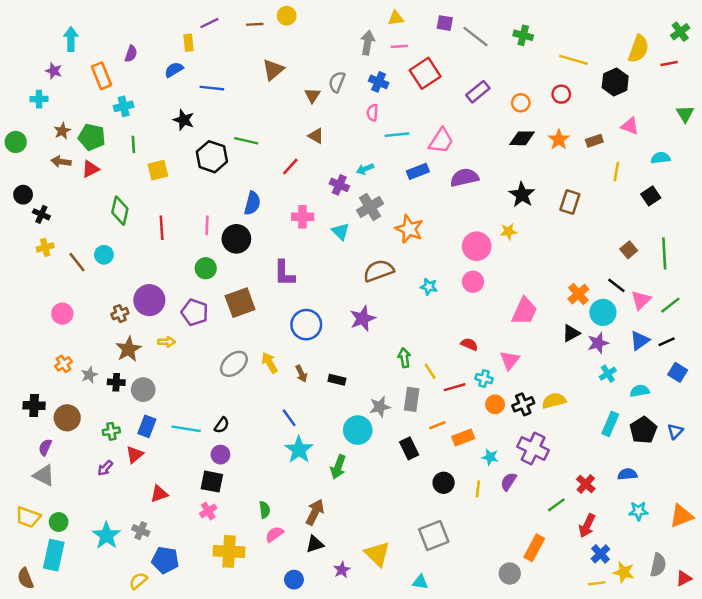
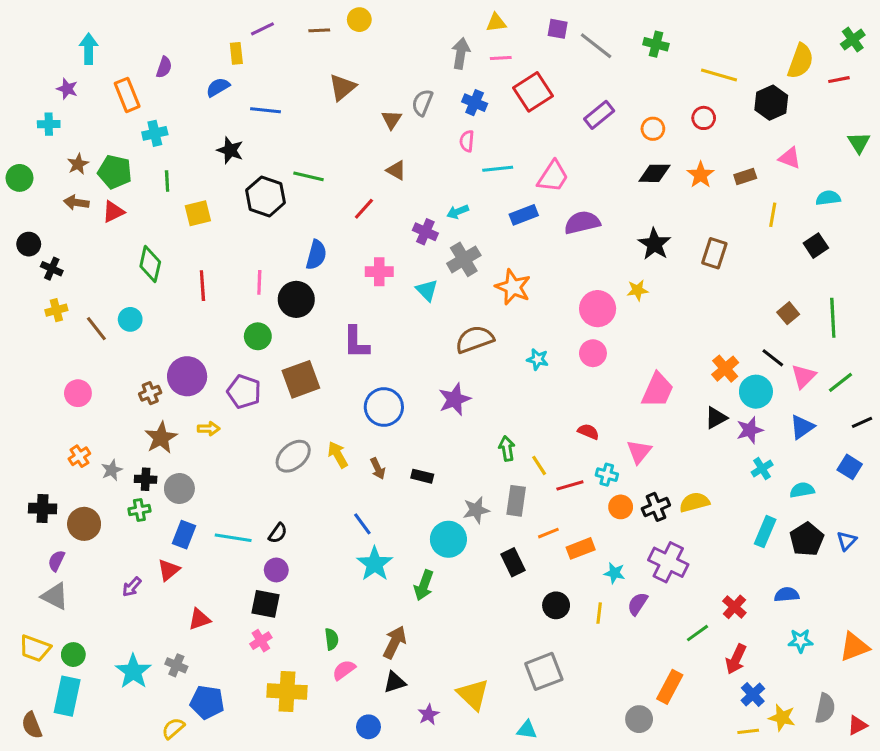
black line: (667, 342) -> (862, 422), moved
green cross: (111, 431) -> (139, 510), moved

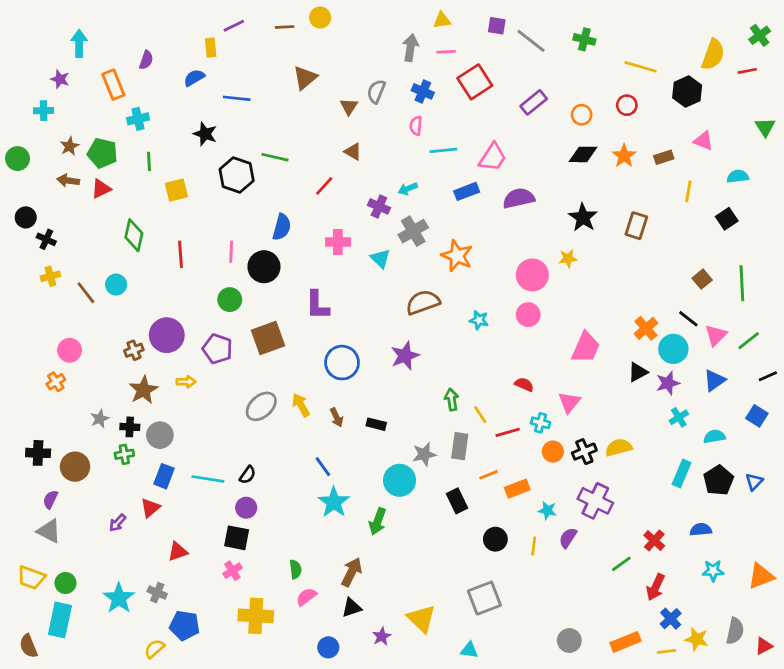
orange cross: (79, 456) -> (56, 382), moved
orange rectangle: (670, 687) -> (625, 642), moved, turned 40

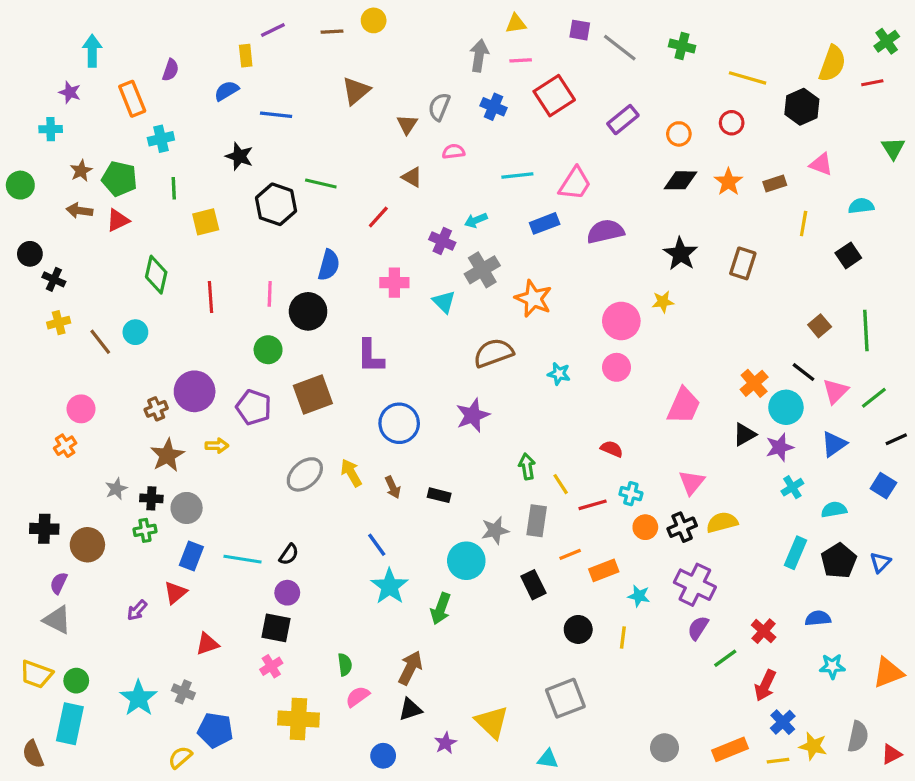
pink semicircle: (416, 126) -> (453, 152), moved, turned 78
pink triangle: (569, 402) -> (692, 482), moved
purple semicircle: (568, 538) -> (698, 628), moved

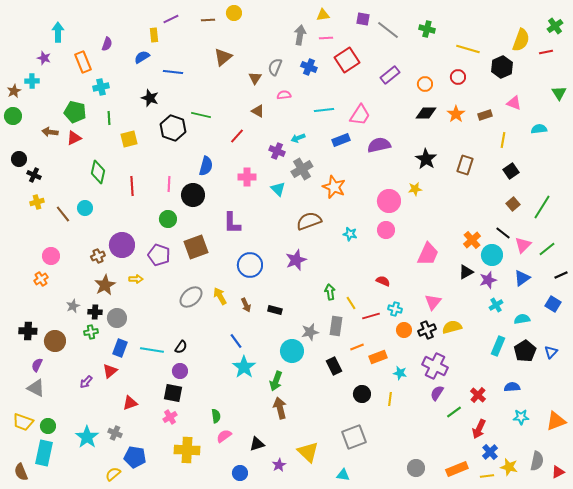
brown star: (81, 171) -> (14, 91), moved
black square: (848, 255) -> (511, 171), moved
green line: (866, 331) -> (542, 207), turned 35
brown arrow: (410, 668) -> (280, 408), moved, turned -40

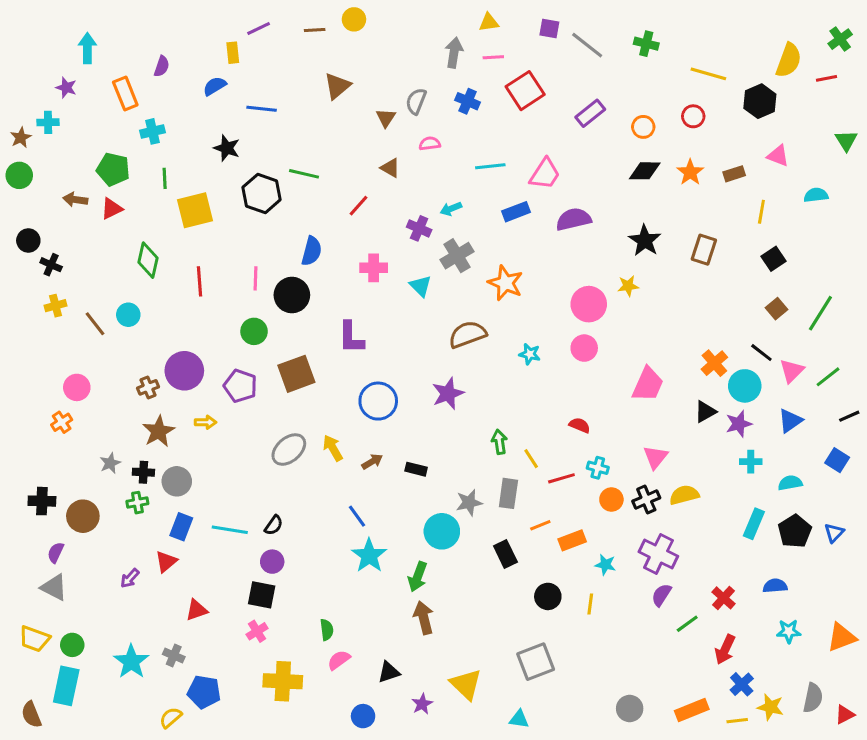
yellow square: (129, 139) -> (195, 210), size x1.4
brown arrow: (246, 305) -> (372, 462), turned -96
cyan cross: (496, 305) -> (751, 462), turned 32

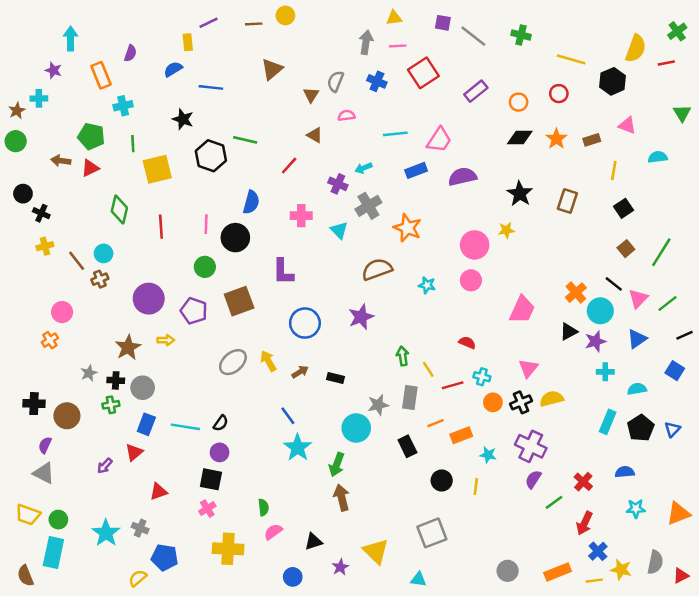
brown cross: (148, 387) -> (100, 279), moved

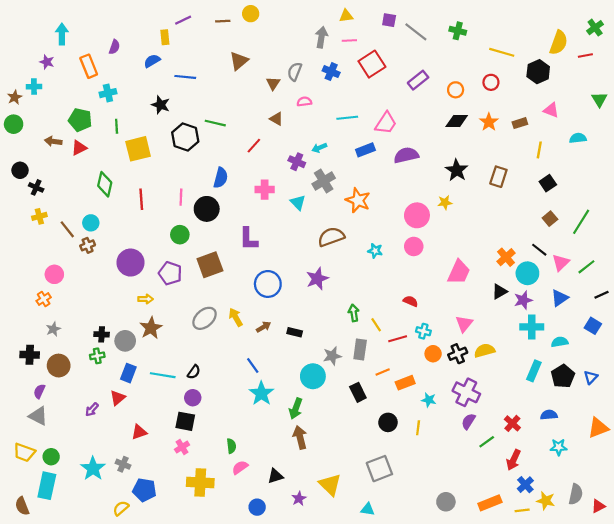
brown star: (128, 347) -> (151, 328), moved
cyan cross: (605, 372) -> (532, 327), size x1.5
gray star: (89, 373) -> (53, 329), moved
orange triangle: (678, 513) -> (598, 428), moved

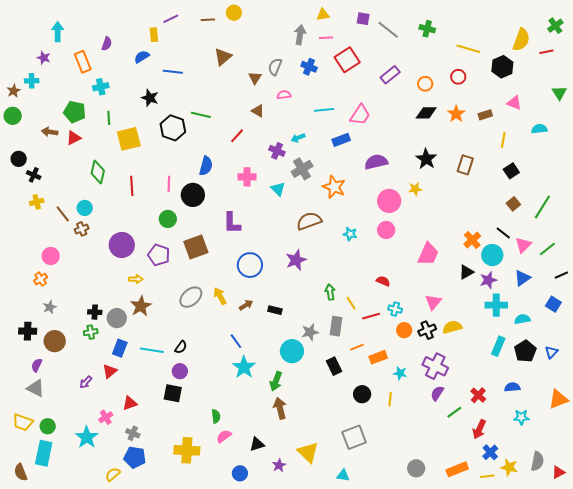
purple semicircle: (406, 155) -> (376, 162), moved
pink cross: (182, 447) -> (106, 417), moved
gray cross: (123, 464) -> (133, 433), moved

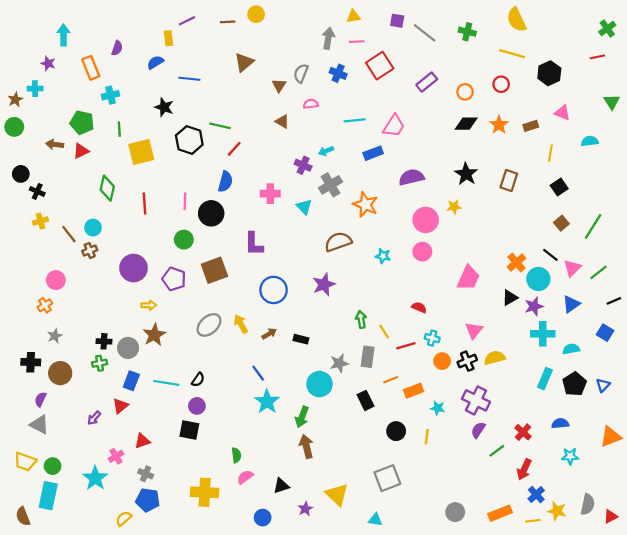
yellow semicircle: (521, 40) -> (516, 20), moved, turned 135
red line: (237, 136) -> (234, 149), moved

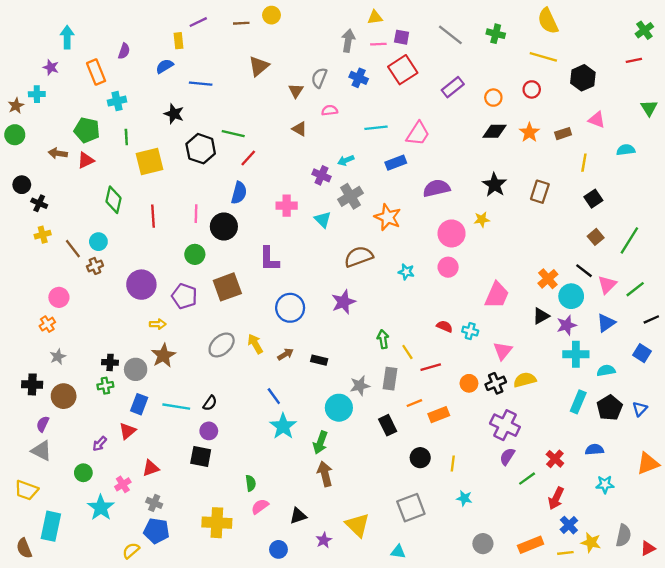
purple square: (397, 21) -> (402, 37), moved
cyan cross: (432, 338) -> (470, 331), moved
cyan star: (438, 408) -> (464, 498), moved
green circle: (53, 466) -> (83, 473), moved

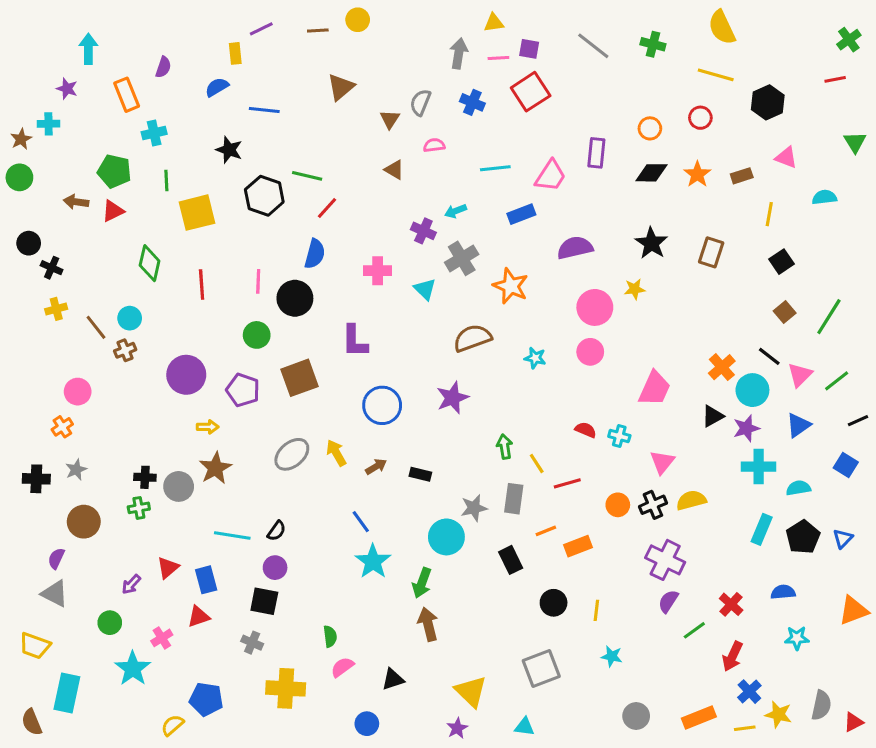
purple rectangle: (453, 87) -> (596, 153), moved, turned -45
black cross: (32, 384) -> (36, 479), moved
blue rectangle: (139, 404) -> (206, 580), moved, turned -36
gray cross: (154, 503) -> (252, 643), moved
purple star: (324, 540) -> (457, 728), moved

